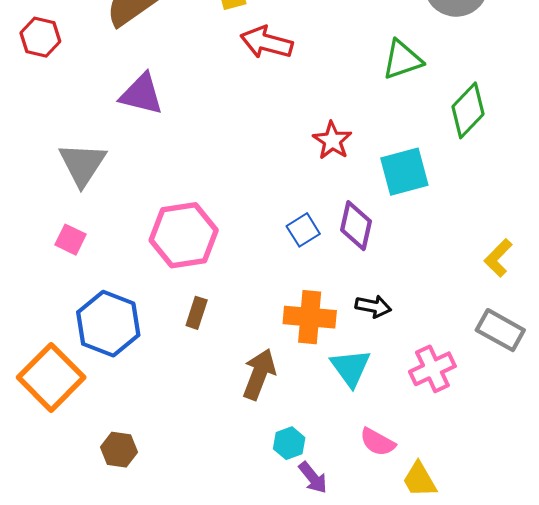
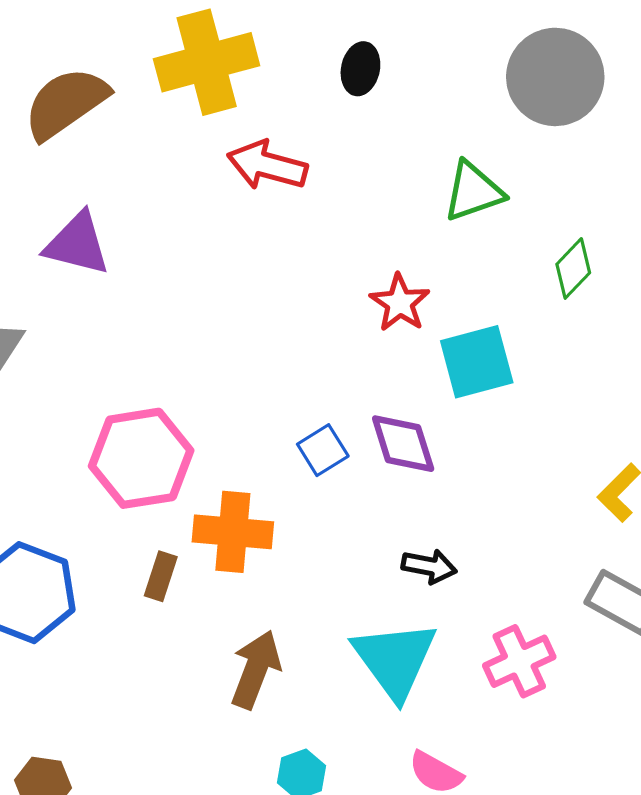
green diamond: (468, 110) -> (573, 268), size x0.7
red star: (332, 140) -> (400, 303), moved
purple diamond: (356, 226) -> (403, 444), turned -30
orange cross: (310, 317) -> (233, 532), moved
cyan triangle: (351, 368) -> (395, 660), size x1.4

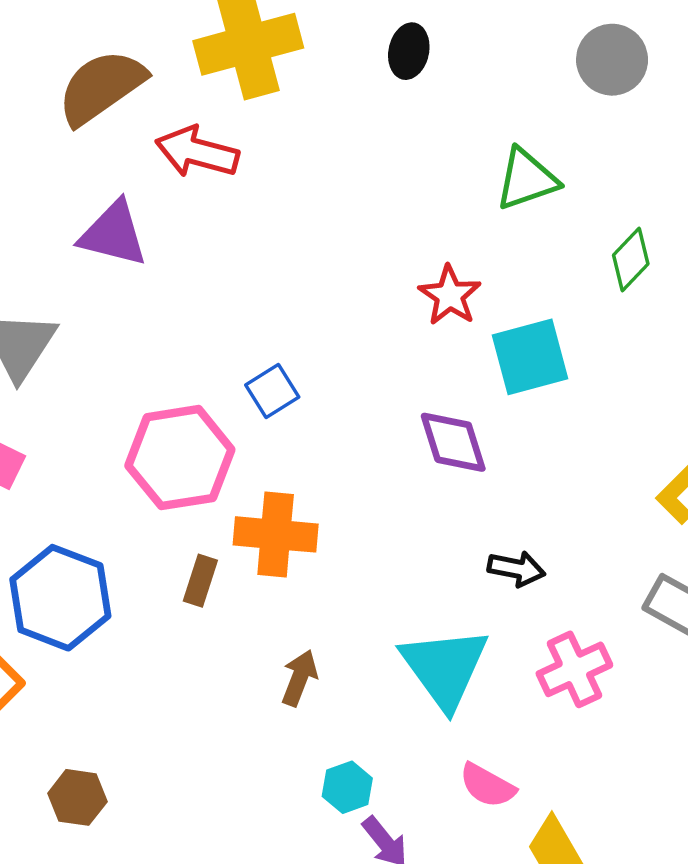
gray circle: (555, 77) -> (612, 60), size x0.7
red arrow: (267, 165) -> (197, 152), moved
blue square: (323, 450) -> (272, 391), moved
black arrow: (429, 566) -> (516, 569), moved
brown arrow: (256, 669) -> (299, 678), size x0.7

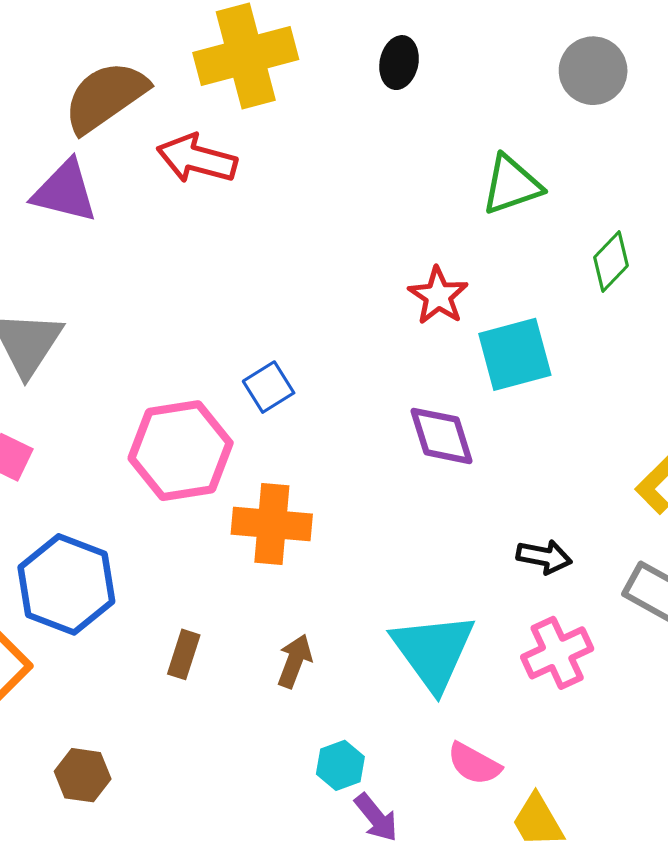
purple triangle: (113, 234) -> (65, 191), moved
black arrow: (516, 569) -> (544, 557), moved
brown rectangle: (200, 581) -> (184, 654), moved

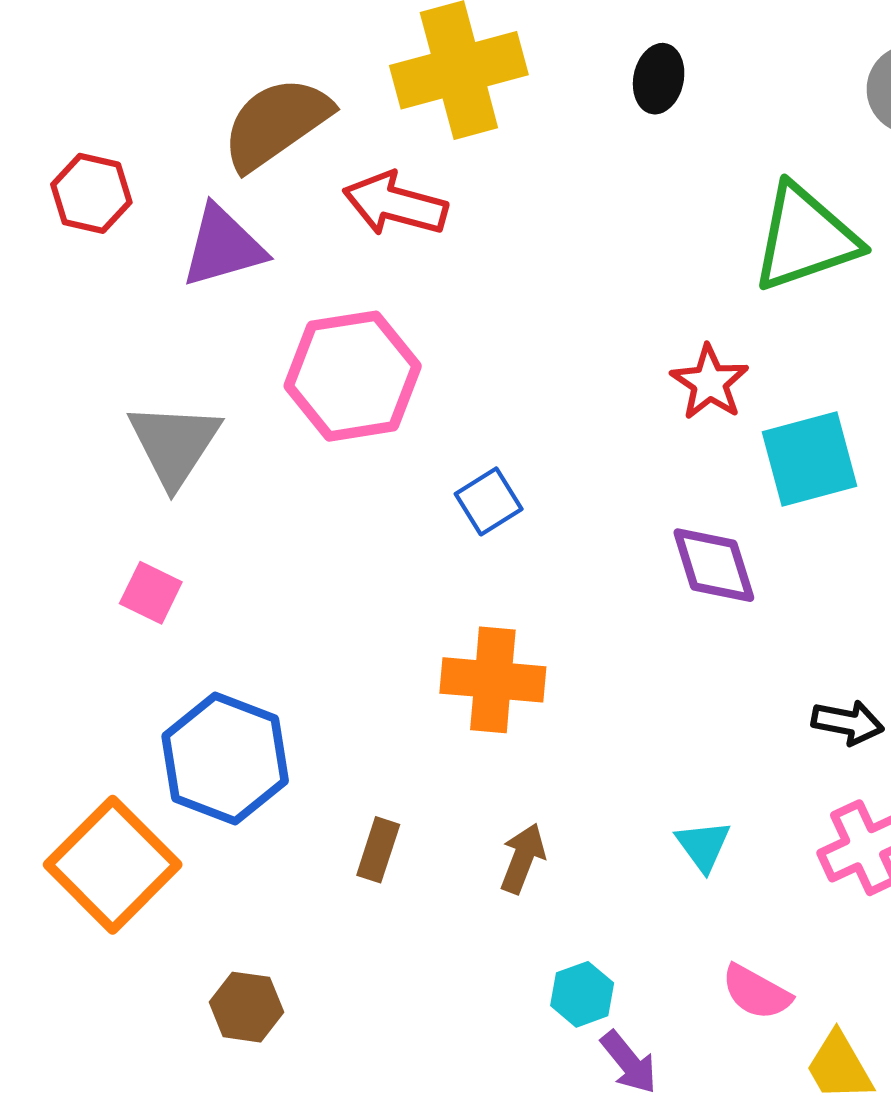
green triangle: (512, 185) -> (805, 238), size x1.4
purple triangle: (65, 191) -> (223, 247), turned -30
pink hexagon: (181, 451) -> (353, 376), moved
cyan triangle: (433, 651) -> (703, 846), size x0.5

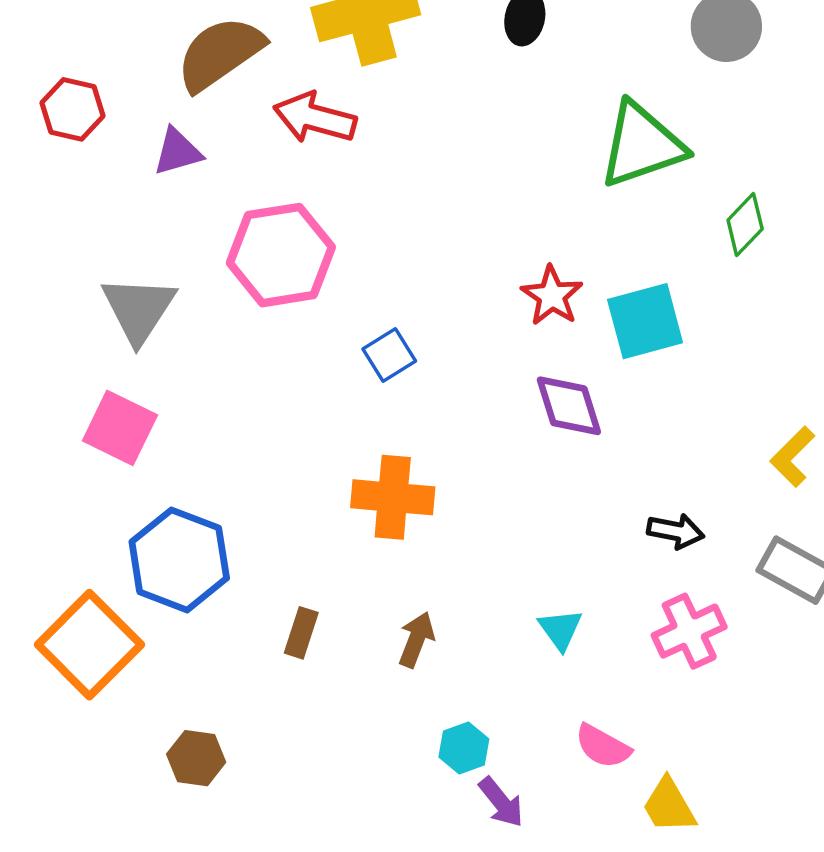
purple triangle: (223, 247) -> (178, 152), size x0.7
red star: (710, 382) -> (552, 296), moved
pink square: (151, 593) -> (120, 428), size x1.5

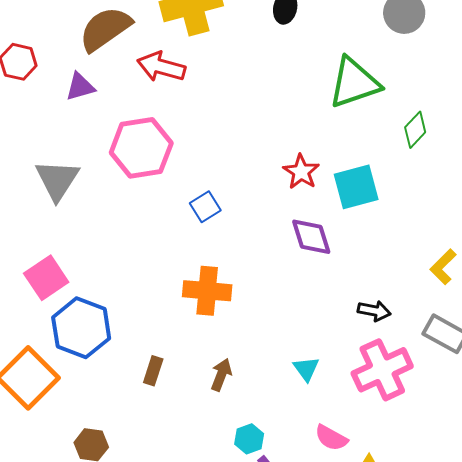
pink square: (120, 428) -> (46, 278), moved, turned 30
pink cross: (689, 631) -> (382, 370), size x1.4

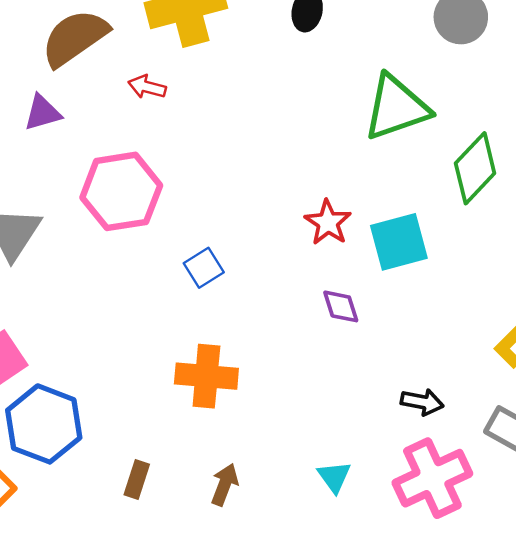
red arrow: (161, 67) -> (147, 87), size x0.6
green diamond: (415, 130) -> (475, 168), size x1.5
purple diamond: (311, 237) -> (341, 306), size x0.7

